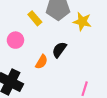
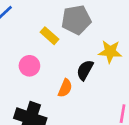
yellow star: (82, 22) -> (110, 52), moved

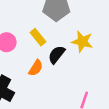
yellow rectangle: (50, 36) -> (38, 37), moved

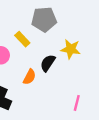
yellow rectangle: (38, 37) -> (22, 39), moved

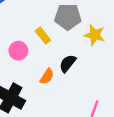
yellow star: (71, 49) -> (95, 35), moved

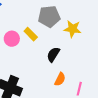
pink circle: (18, 51) -> (12, 39), moved
orange semicircle: (47, 76) -> (60, 79), moved

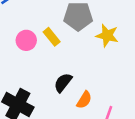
black semicircle: (53, 54) -> (63, 83), moved

